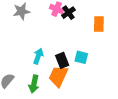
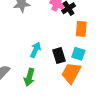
orange rectangle: (99, 24) -> (81, 29), moved
orange trapezoid: (58, 76) -> (71, 73), moved

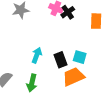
orange rectangle: (81, 29) -> (96, 21), moved
orange trapezoid: (71, 73) -> (73, 77), turned 40

